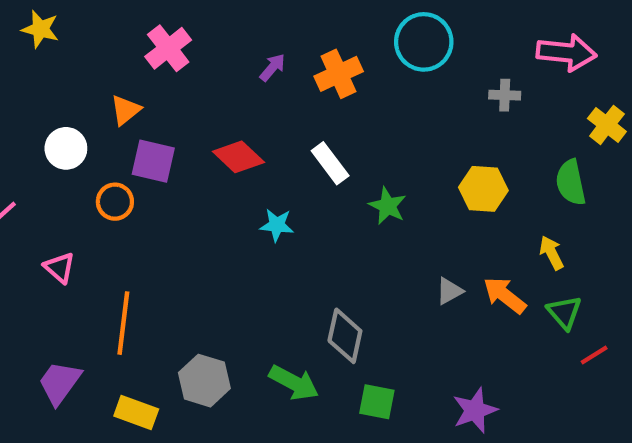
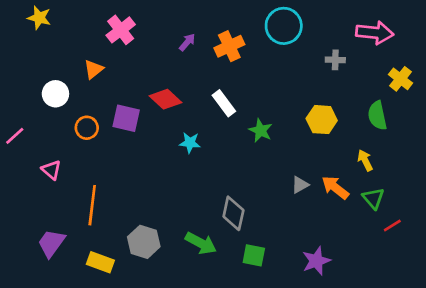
purple square: (153, 161) -> (126, 118), moved

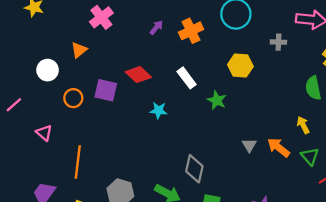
yellow hexagon: (322, 120) -> (240, 66), moved
gray triangle: (300, 185) -> (249, 145), turned -32

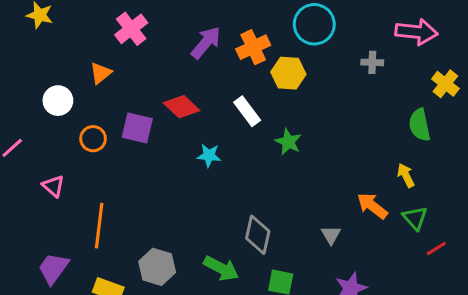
purple arrow: (156, 27) -> (206, 43), size x1.6
yellow hexagon: (240, 66) -> (288, 73), moved
gray triangle: (249, 145) -> (331, 235), moved

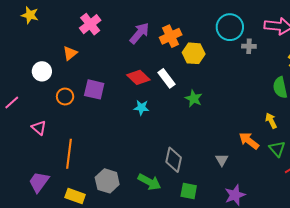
cyan circle: (314, 24) -> (230, 27), moved
red diamond: (182, 107) -> (138, 77), moved

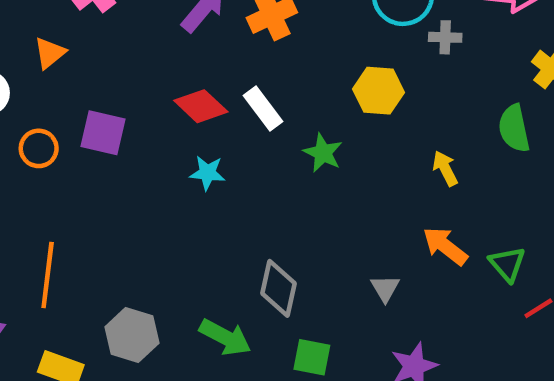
yellow hexagon: (194, 53) -> (379, 91), moved
yellow arrow: (271, 121) -> (445, 168), moved

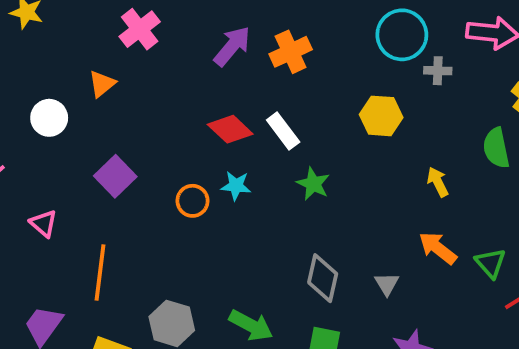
purple square: (103, 133) -> (115, 176), moved, turned 33
orange circle: (39, 148) -> (192, 201), moved
green star: (323, 153) -> (313, 184), moved
gray diamond: (279, 288) -> (323, 278), moved

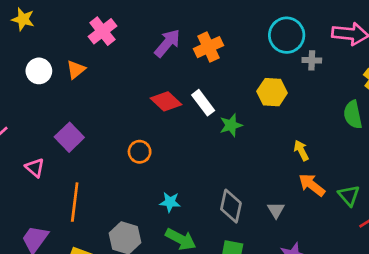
white circle: (49, 118) -> (39, 71), moved
purple square: (115, 176) -> (69, 137), moved
yellow arrow: (438, 182) -> (301, 150), moved
green star: (313, 184) -> (231, 125), moved, turned 30
cyan star: (236, 186) -> (170, 202), moved

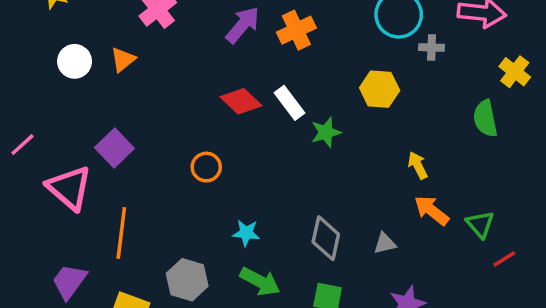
pink triangle: (35, 168) -> (69, 188), size x1.8
gray triangle: (276, 210) -> (385, 243), turned 48

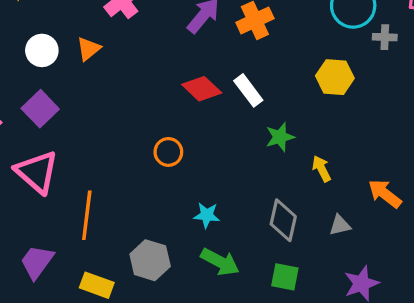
green star: (326, 132) -> (280, 137), moved
purple square: (114, 148) -> (40, 109), moved
yellow arrow: (418, 165) -> (322, 169), moved

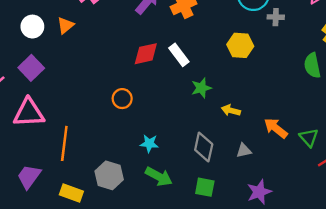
red diamond: (202, 89) -> (146, 54), turned -56
yellow arrow: (322, 169) -> (231, 110), turned -48
pink triangle: (37, 172) -> (29, 113), turned -44

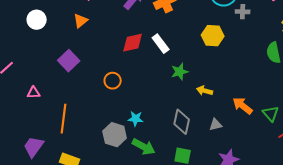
orange triangle: (65, 25) -> (81, 21), moved
purple square: (31, 68) -> (69, 61), moved
pink triangle: (29, 113) -> (34, 93), size x0.5
gray hexagon: (109, 175) -> (115, 135), moved

